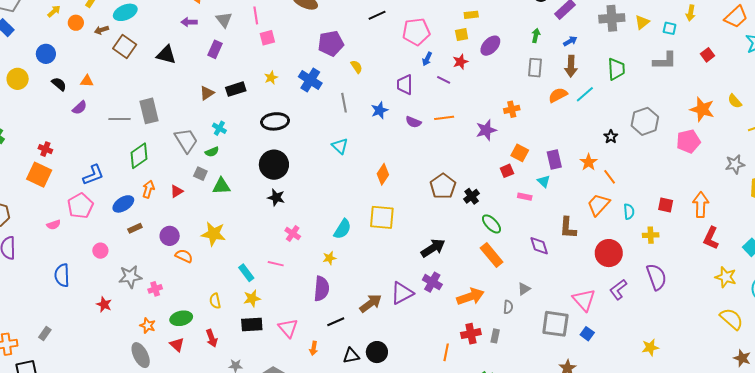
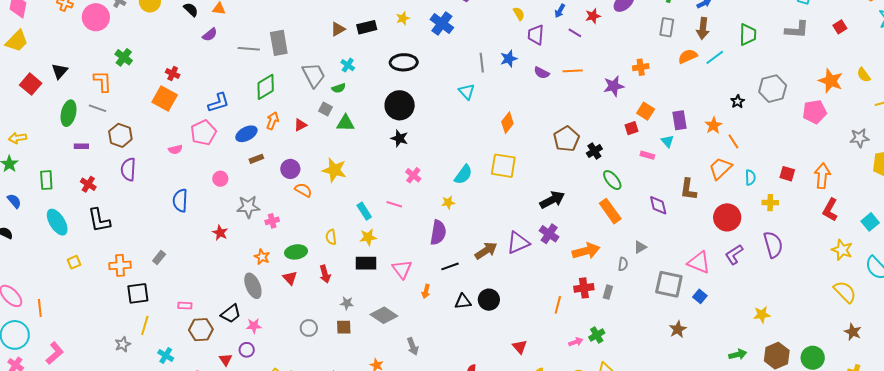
yellow semicircle: (356, 67) -> (519, 14), moved
gray line: (344, 103) -> (482, 63), moved
pink triangle: (584, 300) -> (699, 262), turned -30

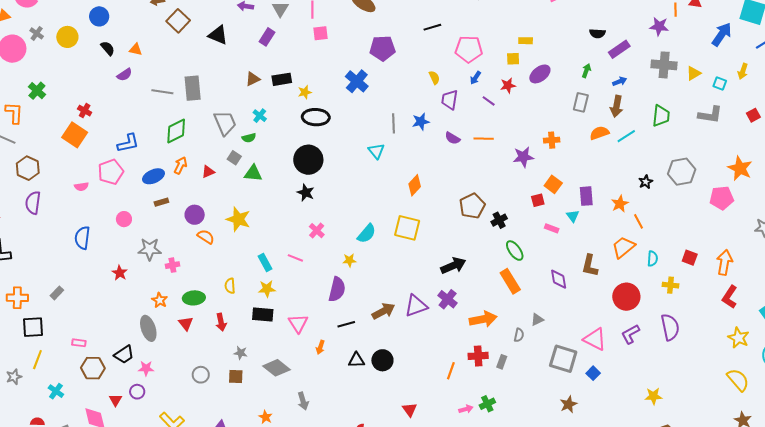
yellow star: (403, 18) -> (305, 92), moved

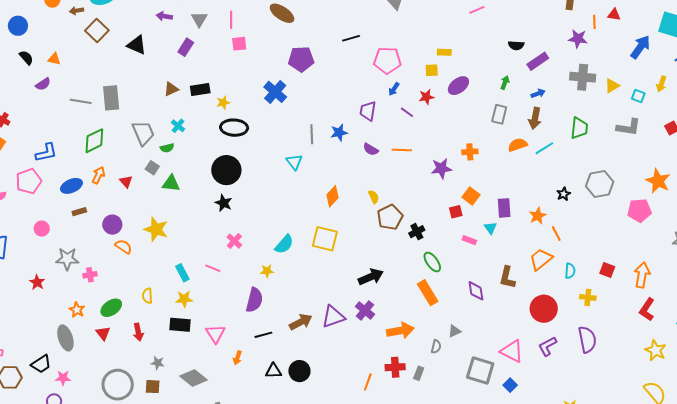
yellow semicircle: (434, 78) -> (374, 197), moved
red triangle: (208, 172) -> (126, 182), turned -48
green ellipse: (194, 298) -> (111, 308), turned -30
gray circle: (201, 375) -> (118, 385), size x1.8

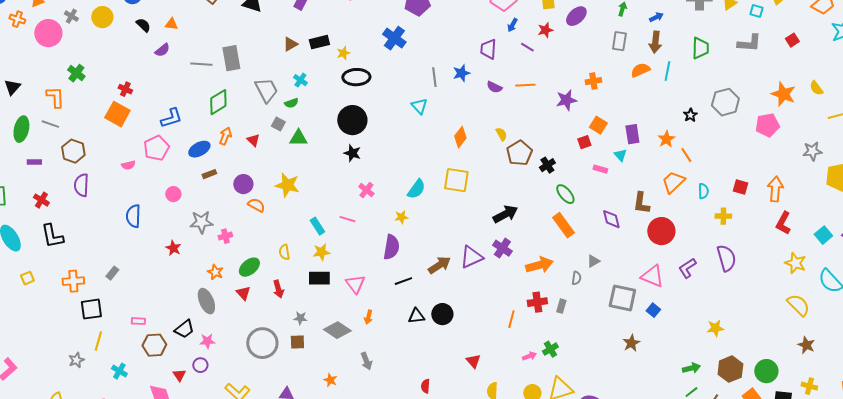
cyan line: (544, 148) -> (667, 71), turned -42
red circle: (544, 309) -> (661, 231), moved
orange arrow: (237, 358) -> (368, 317), moved

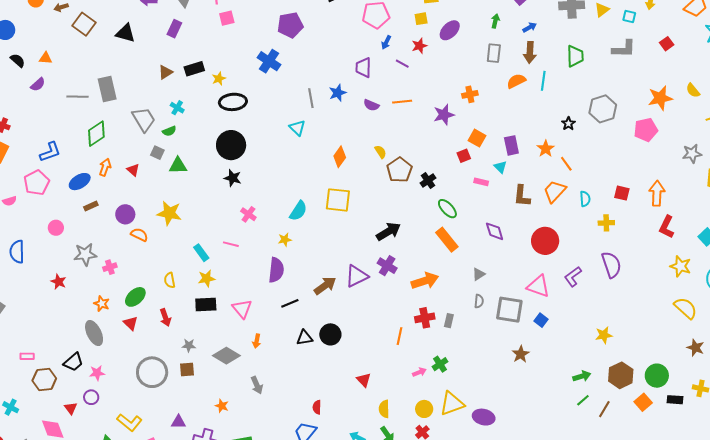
orange star: (783, 94) -> (660, 98), turned -30
brown L-shape: (641, 203) -> (522, 196), moved
gray semicircle: (576, 278) -> (479, 301), moved

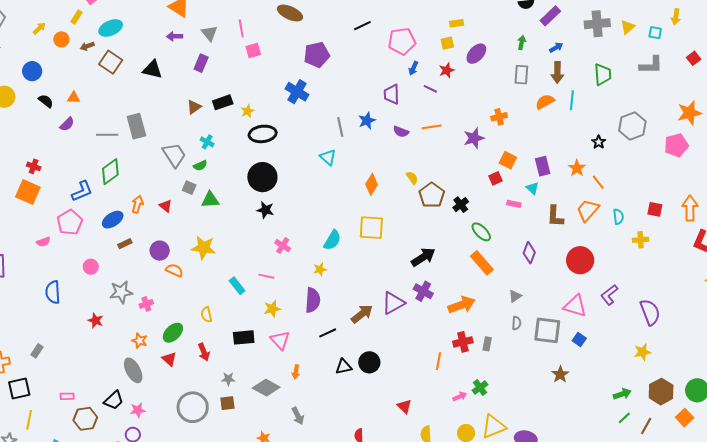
green diamond: (96, 134) -> (110, 172), moved
purple diamond: (495, 231) -> (529, 253), turned 40
purple semicircle: (611, 265) -> (650, 312), moved
yellow star: (207, 278) -> (272, 309), moved

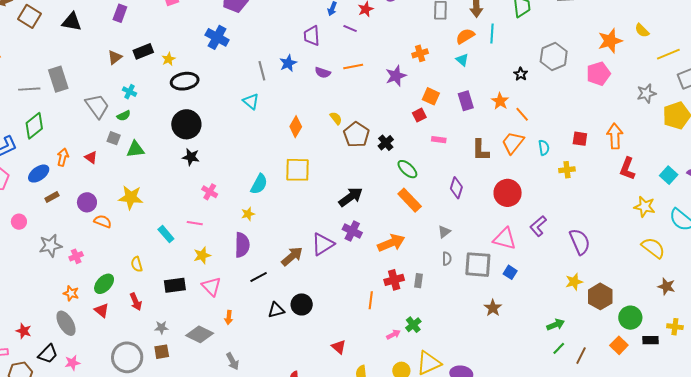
cyan triangle: (533, 188) -> (462, 60), moved
red star: (96, 321) -> (24, 331), moved
brown hexagon: (661, 392) -> (600, 296), moved

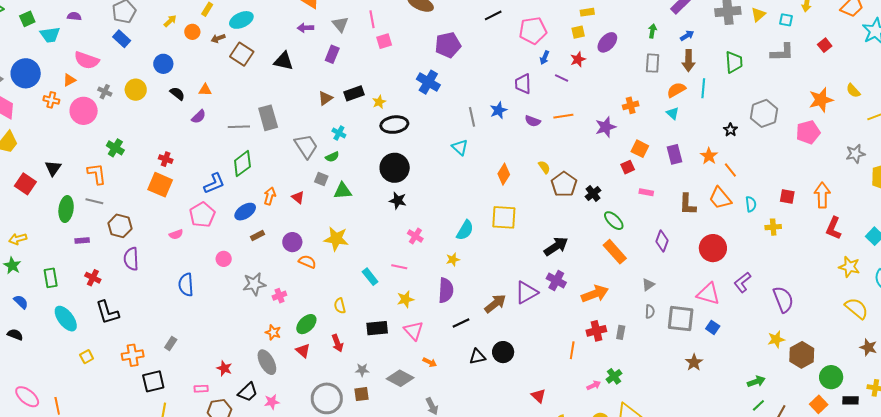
orange trapezoid: (513, 143) -> (720, 198), turned -80
orange arrow: (229, 317) -> (430, 362), turned -72

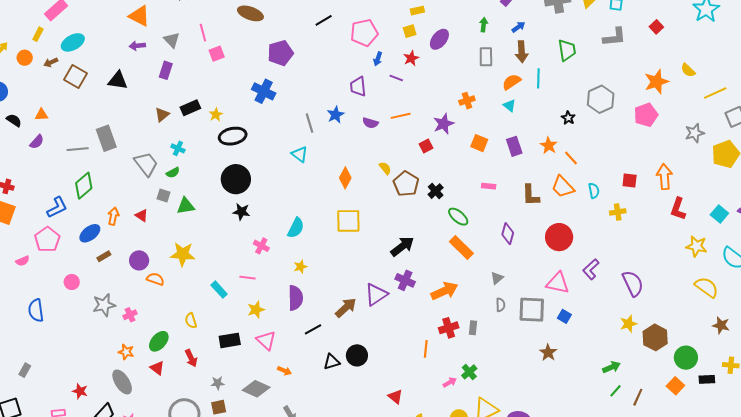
red square: (628, 167) -> (426, 146), moved
cyan semicircle: (465, 230) -> (296, 228), moved

